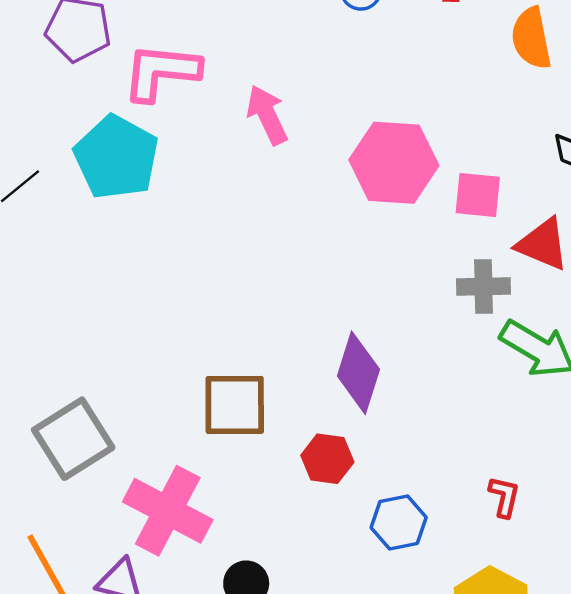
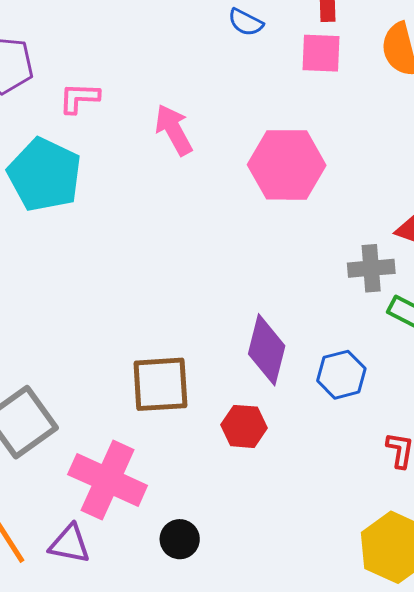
pink L-shape: (161, 72) -> (79, 98), size x0.6
pink square: (478, 195) -> (321, 53), moved
blue hexagon: (399, 523) -> (341, 375), moved

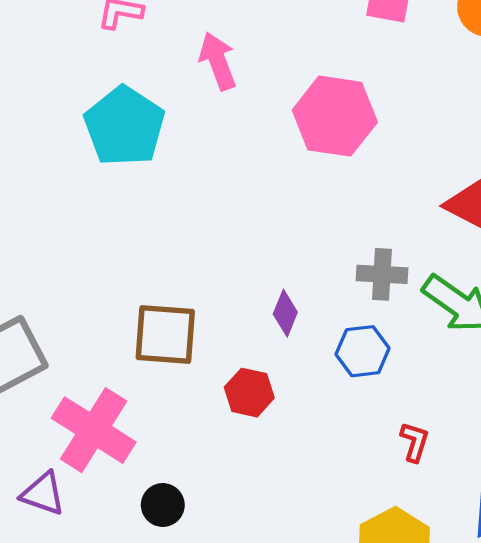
cyan pentagon: (44, 175) -> (124, 126), moved
gray cross: (371, 268) -> (382, 274), moved
purple diamond: (267, 350) -> (285, 313), size x0.6

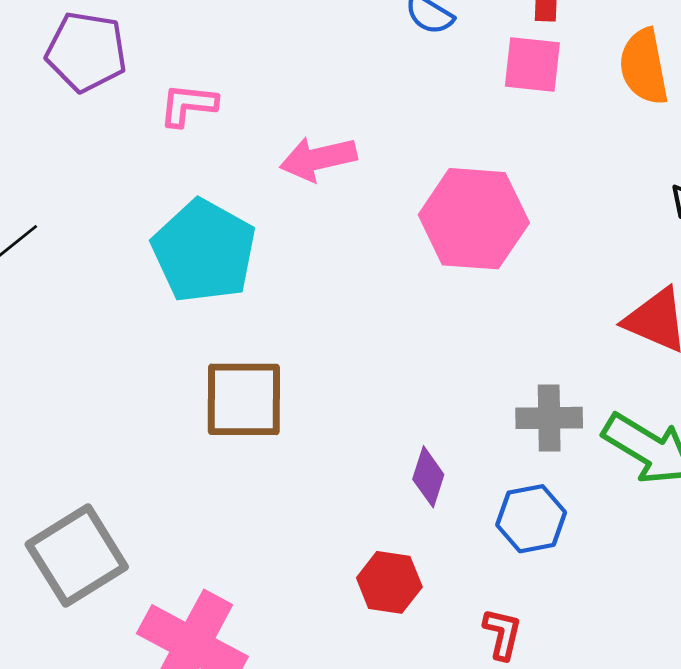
pink arrow: (218, 61) -> (318, 159), turned -78
brown square: (165, 335) -> (244, 399), moved
red L-shape: (415, 442) -> (502, 634), moved

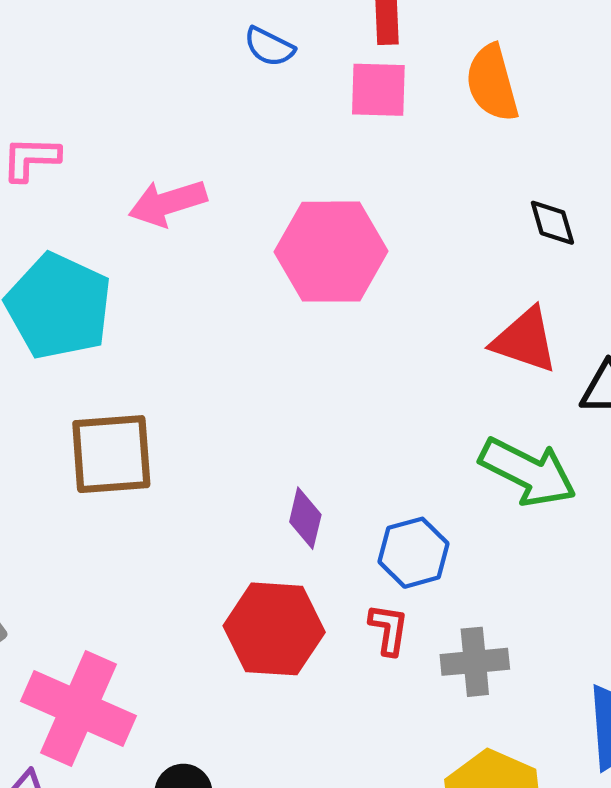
gray cross: (549, 418) -> (475, 662), moved
red hexagon: (389, 582) -> (274, 629), size x1.5
red L-shape: (502, 634) -> (389, 629), moved

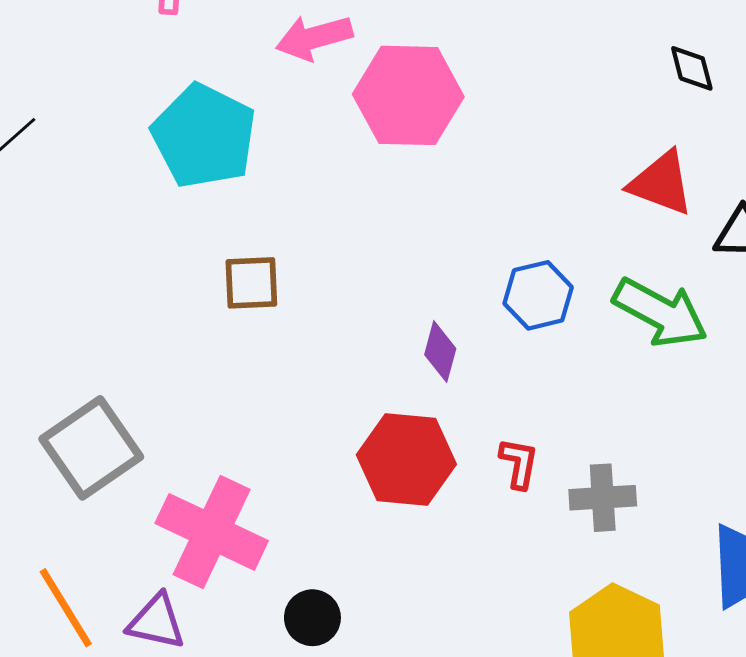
pink hexagon: (331, 252) -> (408, 95), moved
brown square: (111, 454) -> (251, 283), size x0.7
blue hexagon: (414, 553) -> (538, 295), moved

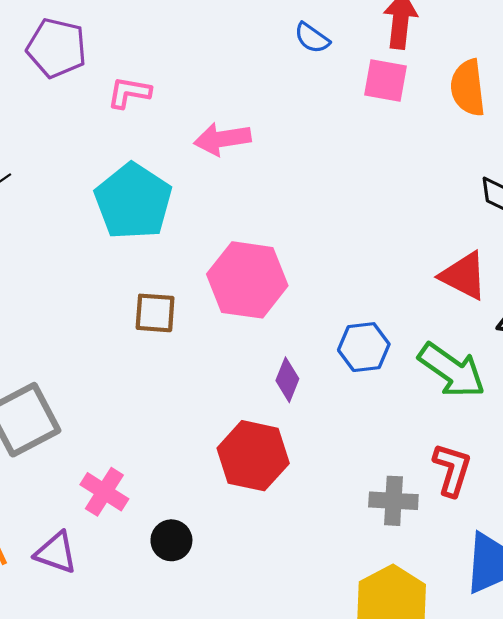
pink hexagon: (408, 95) -> (247, 280), moved
red L-shape: (519, 463) -> (452, 470), moved, size x1.4
pink cross: (212, 532) -> (104, 492), size x0.6
black circle: (312, 618) -> (171, 540), moved

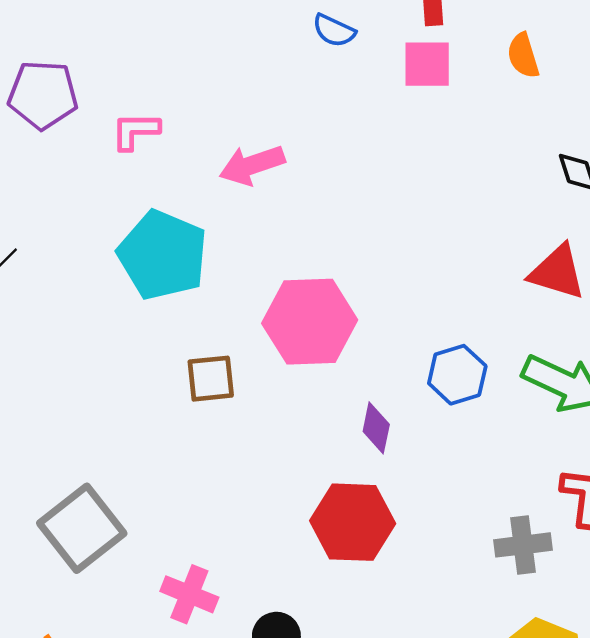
orange semicircle: (468, 88) -> (523, 56), size x0.7

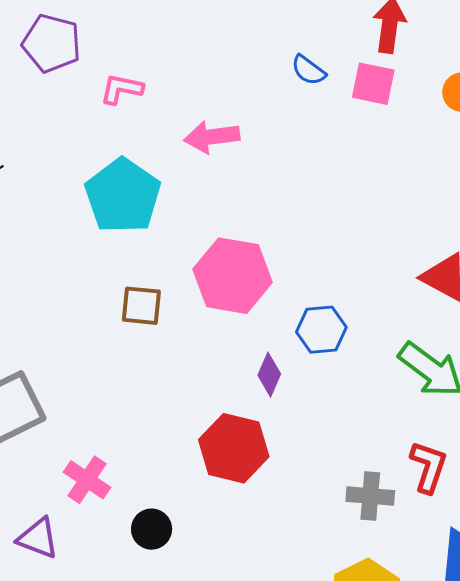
blue semicircle: (334, 31) -> (308, 70), moved
blue hexagon: (457, 375) -> (321, 330), moved

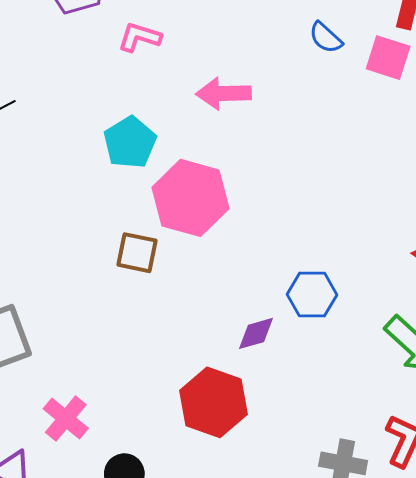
cyan pentagon: (123, 196) -> (130, 142), size x0.7
pink hexagon: (233, 276) -> (190, 198), moved
purple diamond: (269, 375) -> (256, 333), turned 45

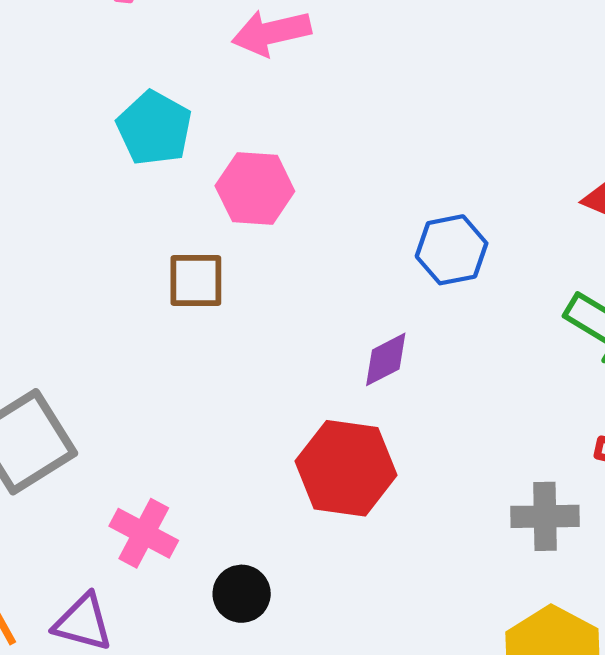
pink hexagon: (190, 198) -> (255, 188), size x0.7
blue hexagon: (312, 295) -> (452, 250), moved

